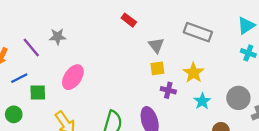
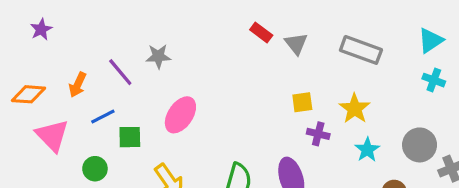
gray triangle: (156, 45) -> (296, 44), moved

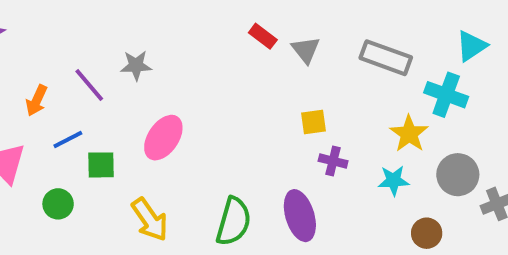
cyan cross: (434, 80) -> (446, 95), moved, size x1.5
yellow star: (355, 109) -> (409, 134), moved
cyan star: (367, 150) -> (393, 181), turned 30

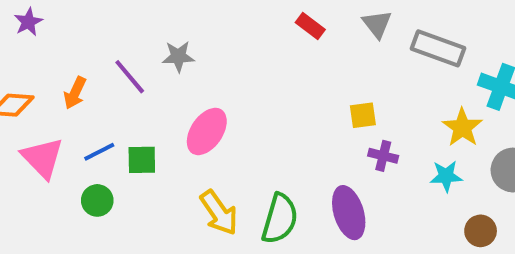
gray triangle: (306, 50) -> (377, 24), moved
blue line: (68, 140) -> (99, 152), moved
yellow arrow: (150, 220) -> (219, 213), moved

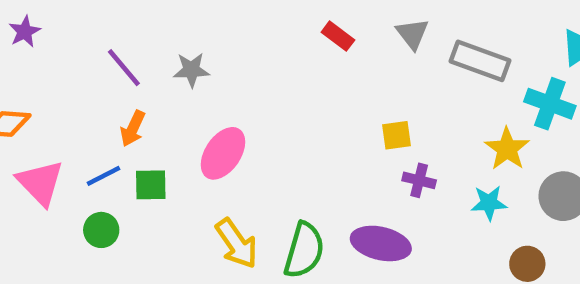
purple line: (130, 77) -> (124, 68), moved
orange arrow: (75, 93) -> (133, 129), moved
purple ellipse: (349, 213) -> (381, 243), turned -60

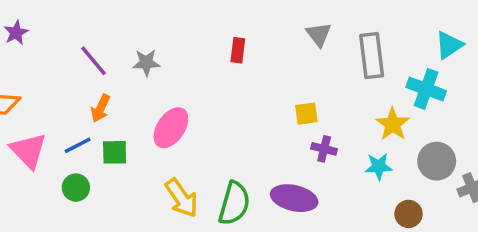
red rectangle: (338, 36) -> (238, 50), moved, turned 60
gray rectangle: (480, 61) -> (372, 56), turned 63

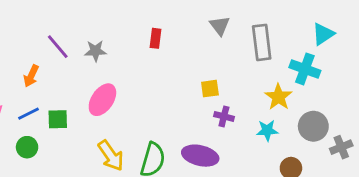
purple line: (93, 61) -> (58, 47), moved
gray star: (146, 63) -> (95, 51), moved
orange arrow: (101, 108) -> (31, 76), moved

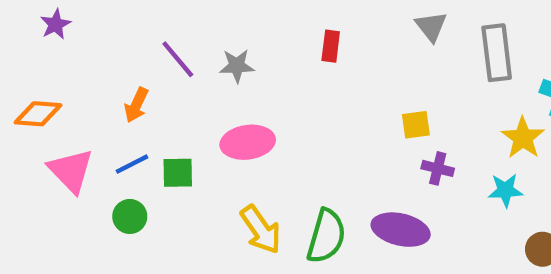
pink ellipse: (102, 100) -> (248, 142), turned 48

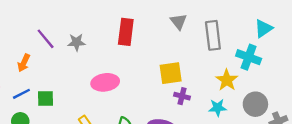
red rectangle: (331, 46) -> (126, 32), size x1.6
yellow square: (416, 125) -> (171, 73), size x1.5
pink ellipse: (248, 142) -> (105, 82), moved

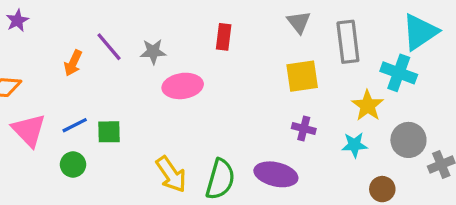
cyan triangle: (263, 28) -> (420, 32), size x1.4
red rectangle: (126, 32) -> (224, 37), size x0.7
orange arrow: (24, 63) -> (73, 63), moved
yellow square: (171, 73) -> (302, 76), moved
pink ellipse: (105, 82) -> (183, 86), moved

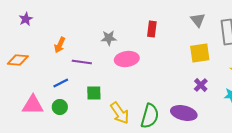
purple line: (109, 47) -> (82, 62), moved, turned -42
purple cross: (304, 129) -> (201, 85), turned 32
pink triangle: (29, 130) -> (33, 105), moved, turned -45
green square: (109, 132) -> (94, 93), moved

